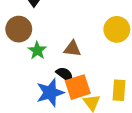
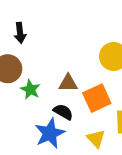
orange square: (78, 87) -> (97, 98), moved

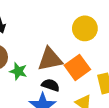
brown triangle: (68, 83) -> (50, 59), size x1.5

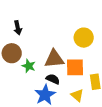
orange square: (77, 67) -> (75, 67), turned 30

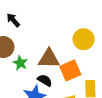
black arrow: (18, 28) -> (13, 20), turned 144
orange square: (75, 67) -> (70, 70), turned -30

